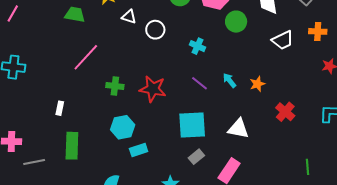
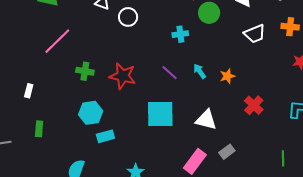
cyan cross: (198, 46) -> (180, 34), moved, turned -35
green rectangle: (72, 146) -> (39, 129), size x0.6
gray rectangle: (196, 157) -> (227, 152), moved
green line: (307, 167) -> (283, 158), moved

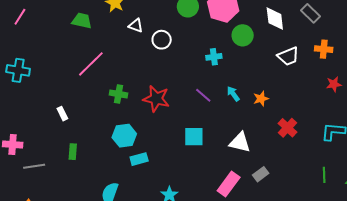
white rectangle: (29, 91) -> (62, 114), turned -40
cyan square: (160, 114) -> (194, 137), size x0.7
green line: (283, 158) -> (324, 175), moved

